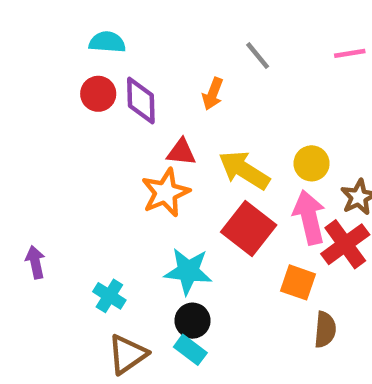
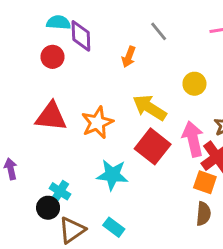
purple diamond: (141, 101) -> (81, 36), moved
red triangle: (181, 152) -> (51, 117), moved, size x1.6
yellow circle: (312, 163) -> (194, 84), moved
orange square: (298, 282) -> (205, 182), moved
black circle: (193, 321) -> (48, 208), moved

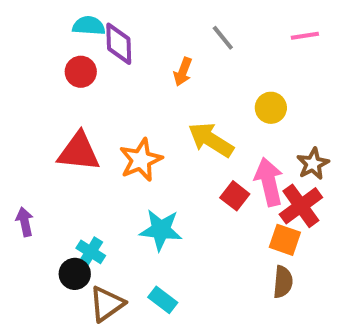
red square: (153, 146) -> (235, 196), moved, size x0.6

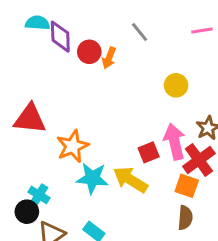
red circle: (81, 72) -> (89, 52), moved
yellow arrow: (211, 140) -> (130, 180), moved
orange star: (141, 160) -> (73, 146), moved
red square: (235, 196) -> (149, 152), turned 30

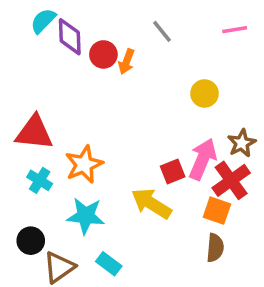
cyan semicircle: (38, 23) -> (43, 21), turned -50
pink arrow: (175, 142) -> (203, 159), turned 36
cyan star: (92, 178) -> (86, 216), moved
cyan cross: (39, 195) -> (40, 180), moved

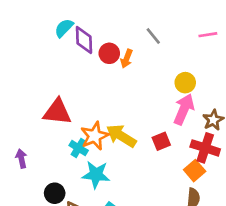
pink arrow: (203, 159) -> (184, 109), moved
cyan cross: (40, 180) -> (79, 148), moved
red cross: (231, 180) -> (205, 148), turned -36
yellow arrow: (151, 203) -> (121, 136), moved
orange square: (217, 211) -> (195, 171), turned 30

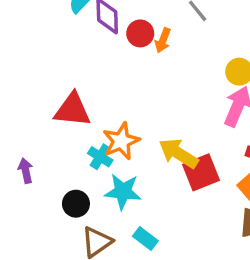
yellow arrow: (121, 136) -> (178, 153), moved
red square: (161, 141) -> (201, 172), moved, size x1.5
black circle: (55, 193) -> (76, 204), moved

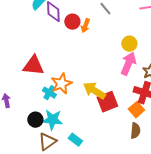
cyan star: (123, 191) -> (52, 120), moved

